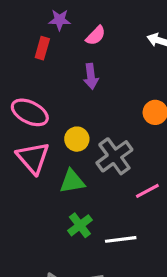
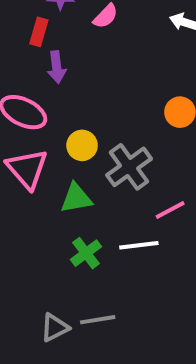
purple arrow: (91, 76) -> (57, 67), moved
white line: (121, 239) -> (139, 245), moved

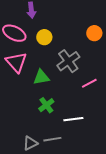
yellow circle: (82, 145) -> (44, 37), moved
white line: (139, 245) -> (73, 119), moved

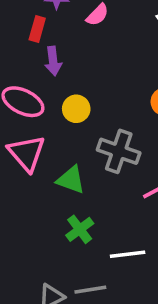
gray cross: (68, 61) -> (119, 151), turned -35
green triangle: (41, 77) -> (71, 180), turned 30

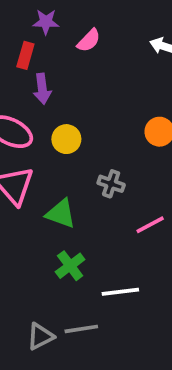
gray cross: (119, 151) -> (111, 184), size x0.6

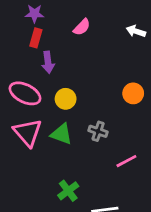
purple star: (46, 22) -> (34, 14), moved
green triangle: (61, 214) -> (62, 134), moved

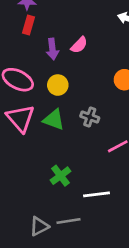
pink semicircle: (82, 27) -> (79, 45), moved
purple arrow: (48, 62) -> (52, 49), moved

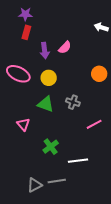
pink triangle: (20, 118) -> (23, 124), moved, size x0.6

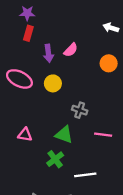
orange circle: (99, 74) -> (109, 63), moved
green triangle: (46, 104) -> (64, 135), moved
pink triangle: (23, 124) -> (25, 135), turned -40
pink line: (94, 124) -> (103, 135), turned 35

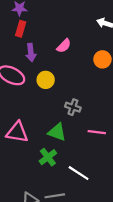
purple arrow: (48, 53) -> (31, 53), moved
pink triangle: (25, 135) -> (17, 132), size x1.5
white line: (85, 175) -> (79, 173), turned 40

